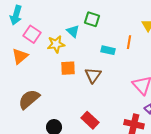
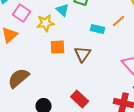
orange line: (129, 42) -> (119, 21), turned 40

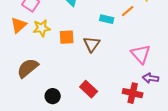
yellow star: (46, 23) -> (42, 28), moved

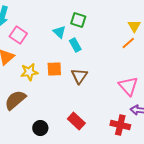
orange line: (128, 11) -> (128, 43), moved
cyan rectangle: (107, 19) -> (75, 45), moved, turned 48
yellow star: (42, 28) -> (29, 72), moved

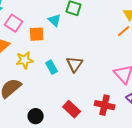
cyan rectangle: (75, 45) -> (52, 67), moved
orange square: (54, 69) -> (37, 34), moved
red cross: (120, 125) -> (105, 105), moved

